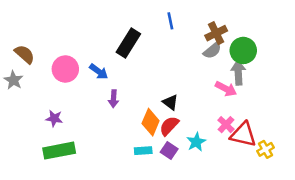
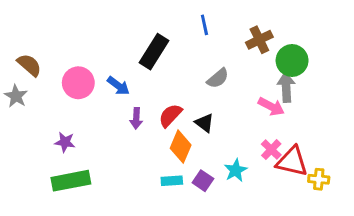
gray semicircle: (212, 50) -> (218, 78), moved
red semicircle: (169, 126) -> (170, 115), moved
yellow cross: (265, 149) -> (319, 179), turned 35

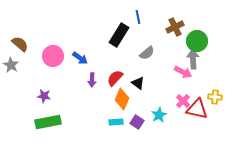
black rectangle: (154, 52) -> (119, 35), moved
yellow cross: (319, 179) -> (215, 97), moved

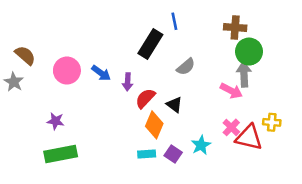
brown cross: (175, 27) -> (235, 28), moved, turned 30
purple arrow: (92, 80) -> (128, 82), moved

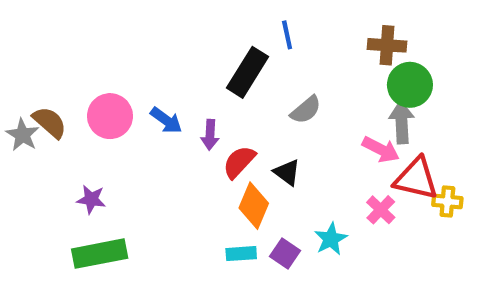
brown semicircle: (25, 55) -> (50, 122), moved
red triangle: (249, 138) -> (416, 179), moved

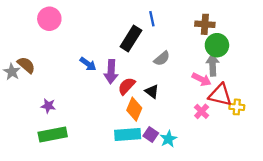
pink circle: (110, 116) -> (49, 19), moved
purple arrow: (210, 135) -> (111, 72), size x1.5
cyan star: (331, 239) -> (168, 139), moved
cyan rectangle: (241, 254) -> (128, 135), size x1.6

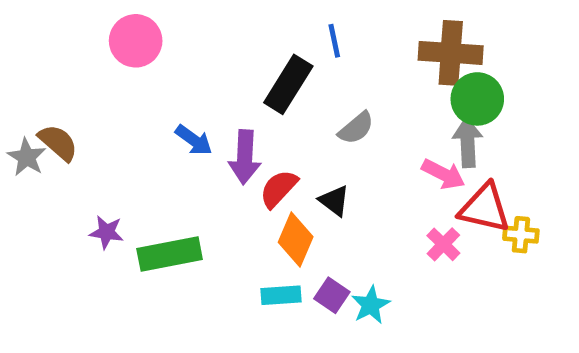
pink circle: (49, 19) -> (136, 41), moved
brown cross: (205, 24) -> (451, 53), size x1.4
green rectangle: (53, 135) -> (170, 254), moved
cyan rectangle: (128, 135) -> (281, 295), size x0.7

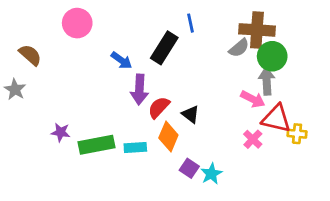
gray semicircle: (356, 128) -> (239, 48), moved
blue arrow: (194, 140) -> (121, 60), moved
brown semicircle: (58, 143) -> (30, 55), moved
cyan rectangle: (281, 295) -> (135, 148), moved

